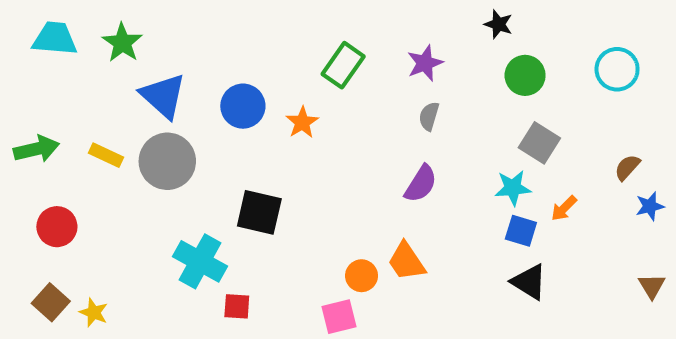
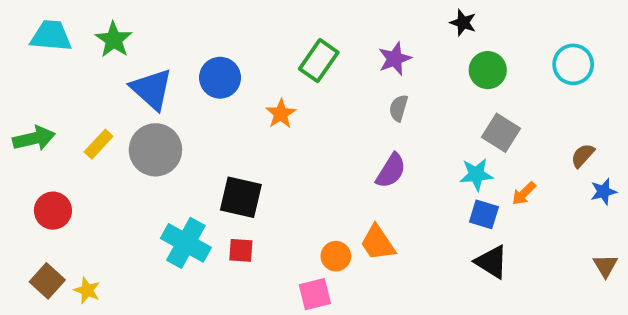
blue circle: (243, 106) -> (220, 78), moved
yellow rectangle: (106, 155) -> (99, 144), turned -72
red square: (237, 306) -> (241, 250), moved

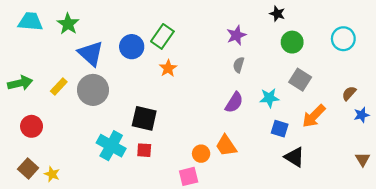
green rectangle: (319, 61) -> (162, 36), moved
cyan star: (476, 175) -> (269, 98), moved
orange arrow: (524, 193) -> (314, 116), size x1.6
blue square: (484, 214) -> (280, 129), moved

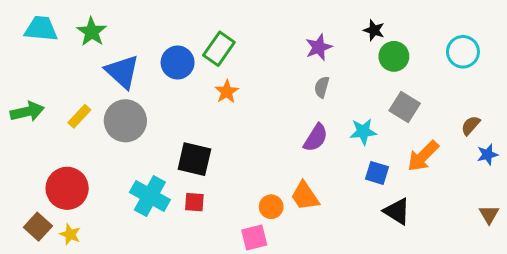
black star: (277, 14) -> (374, 30), moved
red circle: (32, 126) -> (67, 188), moved, size x1.4

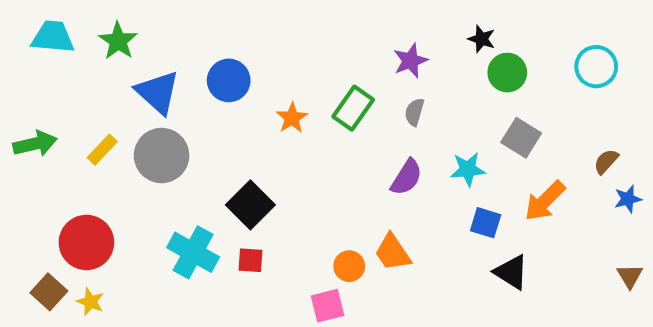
green rectangle: (219, 49) -> (353, 108), moved
black square: (194, 159) -> (250, 205), turned 32

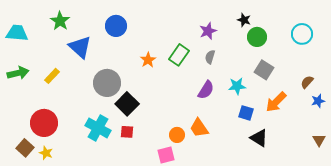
cyan trapezoid: (53, 37) -> (17, 33), moved
blue circle: (229, 80) -> (116, 26), moved
gray circle: (162, 156) -> (107, 83), moved

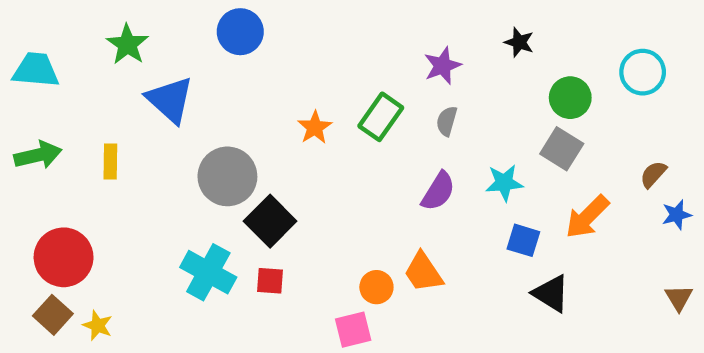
blue circle: (116, 26) -> (240, 32), moved
green circle: (257, 37) -> (570, 98), moved
yellow rectangle: (52, 76) -> (110, 162), turned -42
red circle: (44, 123) -> (64, 257), moved

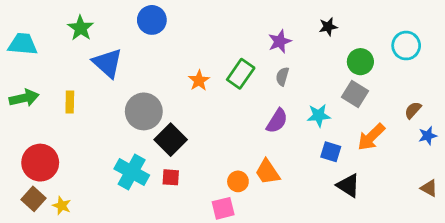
black star: (519, 42) -> (328, 27), turned -30
brown triangle: (679, 298) -> (429, 188), turned -30

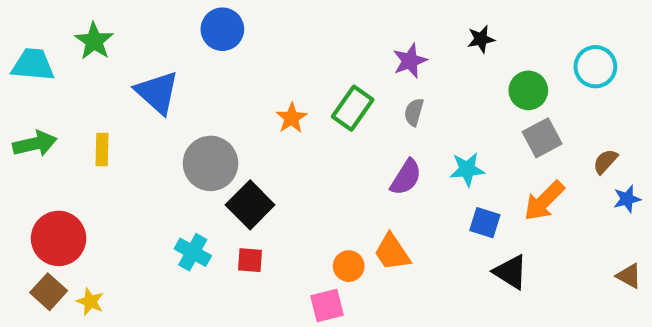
green star: (81, 28) -> (94, 41), moved
gray square: (355, 94) -> (542, 138), moved, turned 30
cyan cross: (132, 172) -> (193, 252), size x0.7

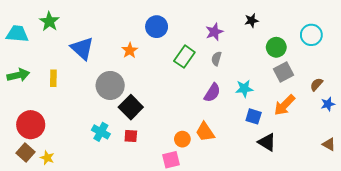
blue circle: (222, 29) -> (157, 27), moved
orange star: (291, 118) -> (130, 50), moved

